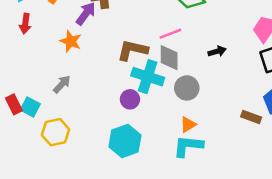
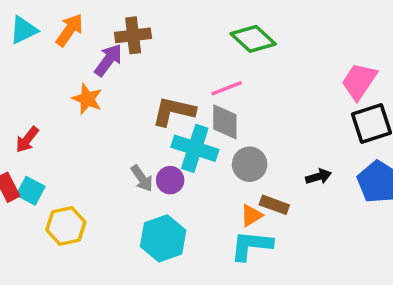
red arrow: (25, 24) -> (27, 139), moved, turned 30
black arrow: (217, 51) -> (318, 177), moved
gray arrow: (62, 84) -> (142, 178), moved, turned 102
brown rectangle: (251, 117) -> (274, 205), moved

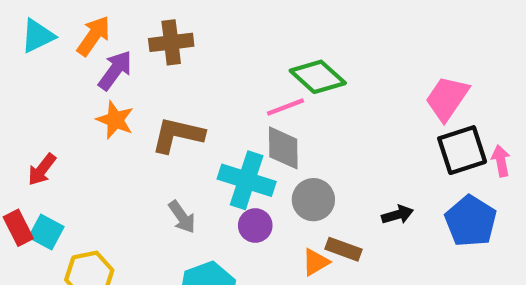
green diamond: (253, 39) -> (318, 77), moved
purple arrow: (108, 60) -> (115, 70), moved
brown L-shape: (174, 111) -> (178, 135), moved
purple circle: (170, 180) -> (255, 226), moved

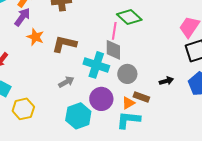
purple arrow: (115, 70) -> (22, 17), moved
pink line: (285, 107) -> (114, 31), turned -60
gray arrow: (182, 217) -> (66, 82), turned -84
purple circle: (255, 226) -> (101, 99), moved, size x1.5

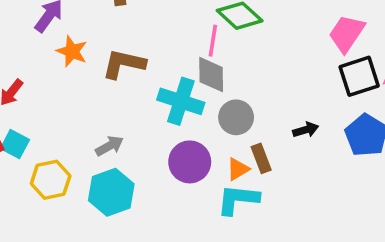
gray arrow: (66, 82) -> (109, 146), moved
brown rectangle: (141, 97) -> (261, 158), turned 49
cyan hexagon: (78, 116) -> (111, 192), moved

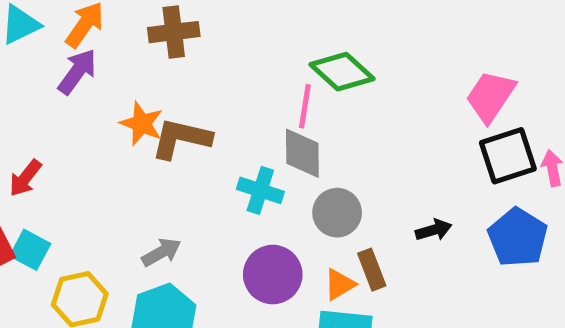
orange star: (72, 51) -> (142, 124), moved
cyan cross: (181, 101) -> (260, 190), size x0.7

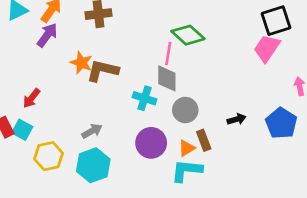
black square: (508, 156) -> (276, 21), moved
red arrow: (25, 178) -> (31, 98), moved

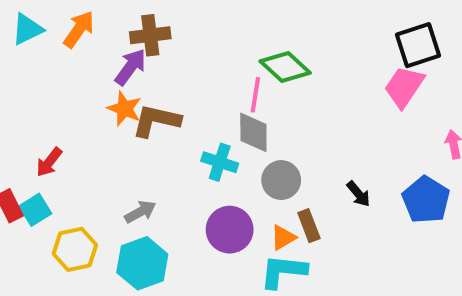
purple arrow: (47, 35) -> (130, 67), moved
black arrow: (237, 119) -> (358, 194), turned 66
cyan square: (22, 130) -> (35, 210), turned 30

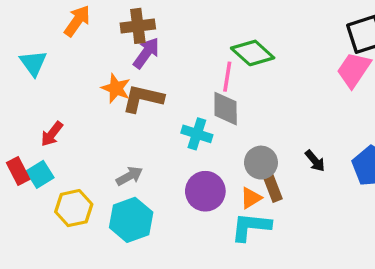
cyan triangle: (27, 29) -> (33, 63), moved, turned -40
purple arrow: (130, 67) -> (146, 53), moved
gray circle: (281, 180) -> (261, 163), moved

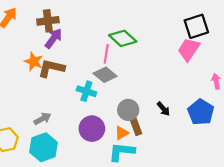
gray diamond: (226, 109) -> (105, 75), turned -50

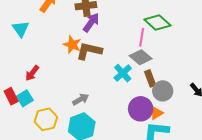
cyan cross: (86, 91) -> (123, 73), turned 30
brown rectangle: (136, 126) -> (150, 78), moved
purple circle: (92, 129) -> (141, 109), moved

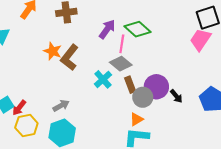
purple arrow: (91, 23) -> (107, 29), moved
brown L-shape: (89, 51) -> (69, 57), turned -65
red arrow: (32, 73) -> (19, 108), moved
purple circle: (141, 109) -> (156, 87), moved

